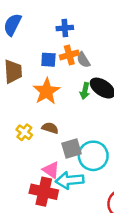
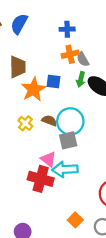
blue square: (48, 60) -> (53, 81), moved
orange star: (46, 91) -> (33, 89), moved
green arrow: (85, 91) -> (81, 79), moved
cyan circle: (93, 156) -> (70, 121), moved

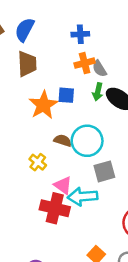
brown trapezoid: (18, 67) -> (27, 64), moved
yellow cross: (25, 123) -> (38, 162), moved
gray square: (68, 140) -> (104, 171), moved

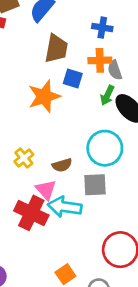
brown trapezoid: (27, 64) -> (56, 49), moved
blue square: (66, 95) -> (73, 78), moved
brown semicircle: (63, 141) -> (62, 165), moved, turned 132
cyan circle: (87, 141) -> (105, 148), moved

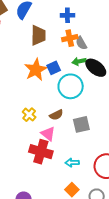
blue square: (73, 78) -> (54, 68), moved, turned -32
green arrow: (107, 95) -> (79, 61), turned 64
cyan circle: (105, 148) -> (71, 86), moved
cyan arrow: (65, 207) -> (72, 163), moved, size x0.6

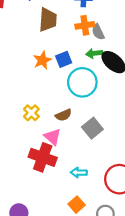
orange star: (36, 70) -> (42, 60), size x0.7
gray square: (81, 124) -> (92, 128), turned -30

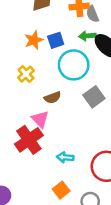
yellow cross: (31, 113) -> (26, 74), moved
gray square: (92, 128) -> (94, 97), moved
red cross: (43, 157) -> (29, 140), turned 32

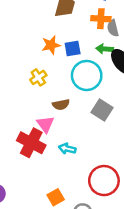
gray square: (94, 97) -> (102, 110), turned -30
red cross: (29, 140) -> (31, 143), turned -36
cyan arrow: (65, 157) -> (67, 149), moved

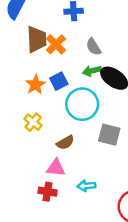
orange cross: (101, 19) -> (56, 44), moved, turned -30
pink triangle: (45, 124) -> (56, 168), turned -30
red cross: (31, 143) -> (47, 192), size x0.6

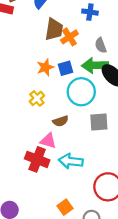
green arrow: (92, 71) -> (95, 65), size x1.6
gray square: (109, 135) -> (99, 122), turned -30
cyan arrow: (86, 186) -> (71, 161), size x1.5
red cross: (47, 192) -> (37, 159), size x1.5

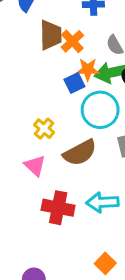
orange star: (45, 67) -> (88, 69), moved, turned 30
brown semicircle: (61, 121) -> (80, 153), size x1.6
pink triangle: (48, 141) -> (35, 166), moved, turned 36

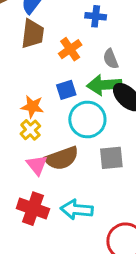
brown trapezoid: (51, 35) -> (33, 34), moved
orange star: (88, 69) -> (32, 107), moved
pink triangle: (35, 166) -> (37, 165), moved

